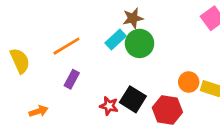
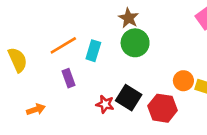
brown star: (133, 18) -> (129, 18), turned -30
cyan rectangle: (116, 39) -> (93, 51), moved, turned -30
purple rectangle: (72, 79) -> (68, 78), turned -48

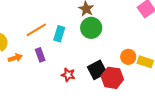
black square: (129, 98) -> (97, 70), moved, turned 30
orange arrow: (36, 109) -> (15, 58), moved

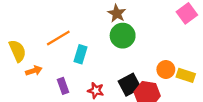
cyan rectangle: (59, 34) -> (81, 54), moved
purple rectangle: (40, 55) -> (63, 86), moved

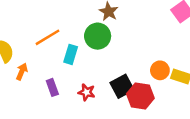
green circle: (123, 36) -> (98, 36), moved
orange arrow: (34, 71) -> (22, 72), turned -49

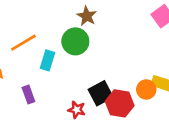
orange circle: (160, 70) -> (146, 89), moved
red star: (87, 92) -> (77, 110), moved

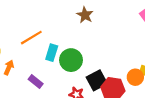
green circle: (75, 41) -> (71, 60), moved
purple rectangle: (28, 95) -> (36, 81), turned -32

